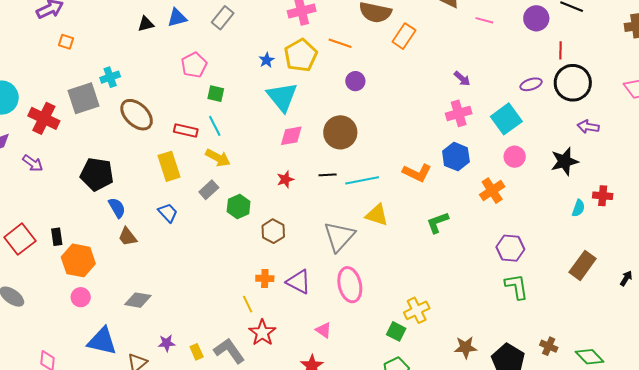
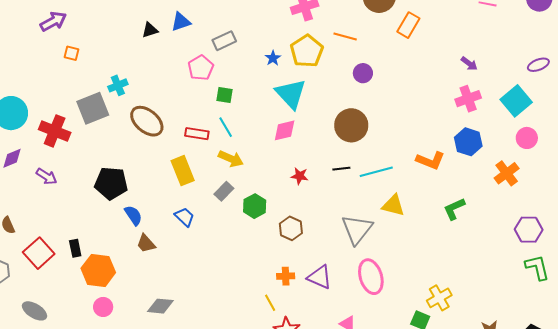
gray rectangle: (223, 18) -> (224, 41), moved, turned 30
pink diamond: (291, 136) -> (285, 130), moved
red star: (285, 179) -> (300, 176), turned 30

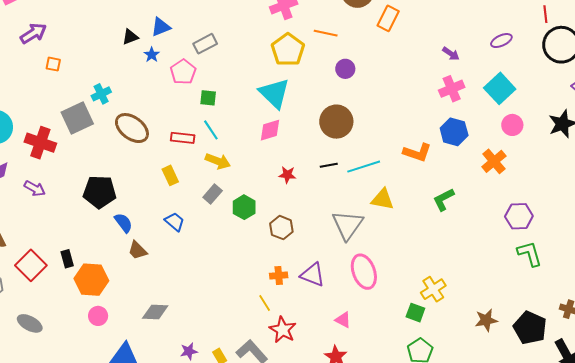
blue star: (273, 58) -> (152, 55), moved
purple ellipse: (538, 65) -> (501, 41), moved
yellow rectangle: (183, 171) -> (170, 175), size x0.7

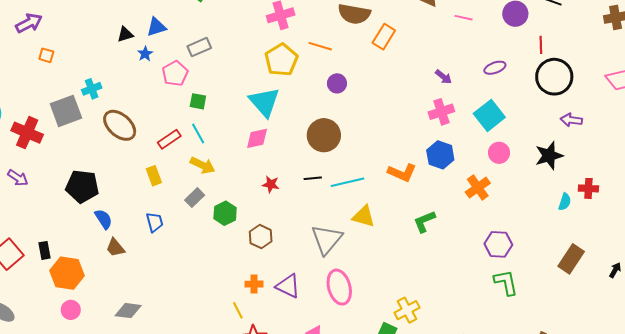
red rectangle: (183, 138) -> (169, 139), turned -45
blue trapezoid: (175, 222) -> (155, 222), turned 30

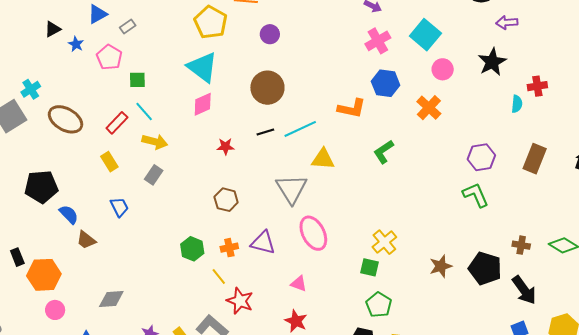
blue triangle: (156, 27) -> (97, 14), moved
gray rectangle: (199, 47) -> (128, 27), size x0.7
green hexagon: (225, 213) -> (192, 249), moved
purple hexagon: (498, 244) -> (481, 157), moved

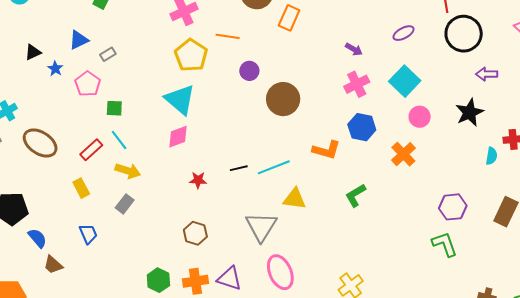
brown circle: (267, 88) -> (283, 99), moved
orange cross: (229, 248) -> (196, 281), size x1.4

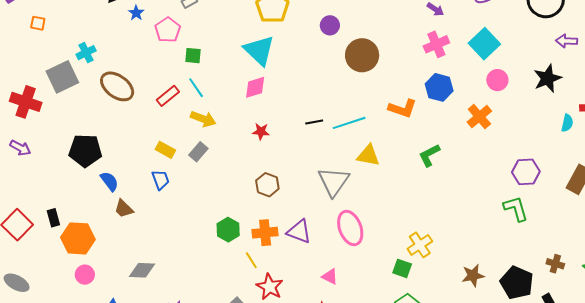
red star: (198, 180) -> (261, 131), moved
yellow rectangle: (81, 188) -> (165, 150), moved, turned -36

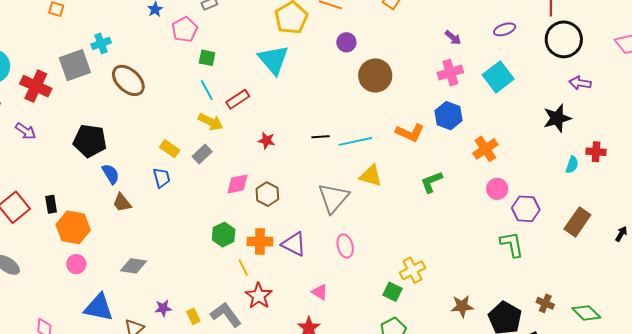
pink circle: (497, 80) -> (497, 189), moved
pink diamond: (255, 87) -> (237, 184), moved
red rectangle: (168, 96) -> (238, 99), moved
pink ellipse: (350, 228) -> (345, 246), size x0.7

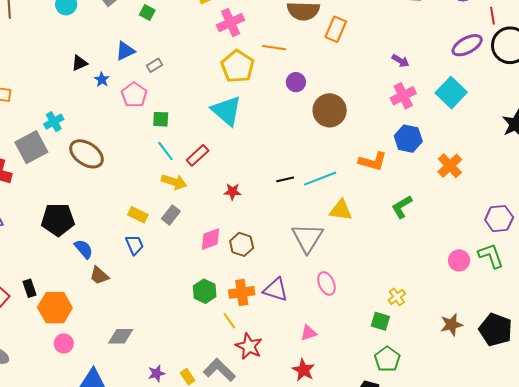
purple ellipse: (505, 29) -> (467, 45), moved, size x1.4
pink circle: (497, 189) -> (459, 260), moved
yellow cross: (412, 270) -> (397, 297), size x0.7
pink triangle: (320, 292) -> (309, 333), turned -42

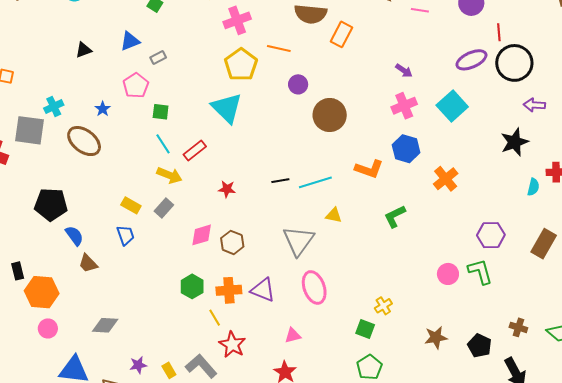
blue star: (102, 80) -> (103, 109), moved
gray square: (31, 147) -> (30, 130), turned 32
yellow triangle: (341, 210) -> (334, 215), size x0.7
pink ellipse: (326, 283) -> (314, 287), size x1.4
black pentagon: (496, 330) -> (480, 346), size x0.7

